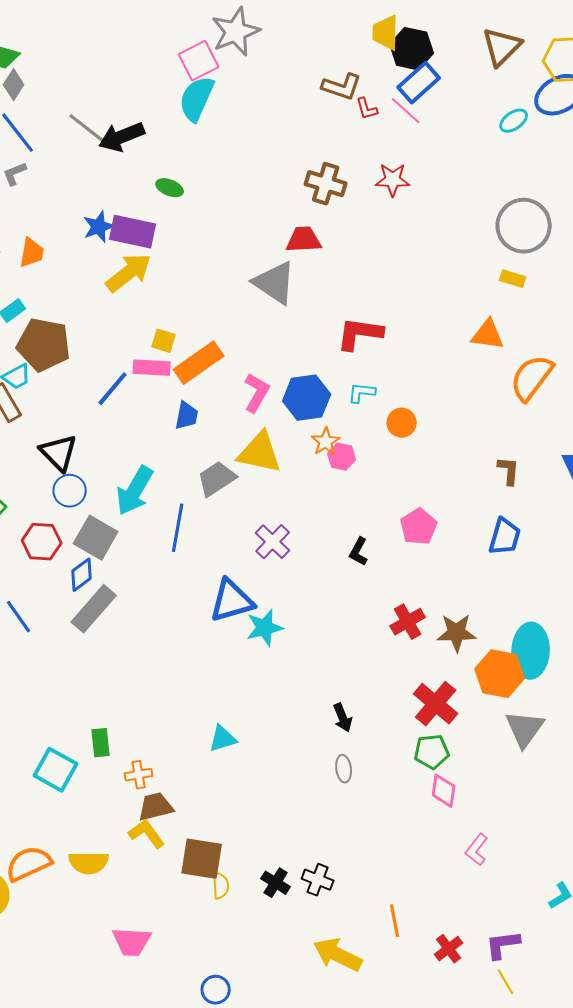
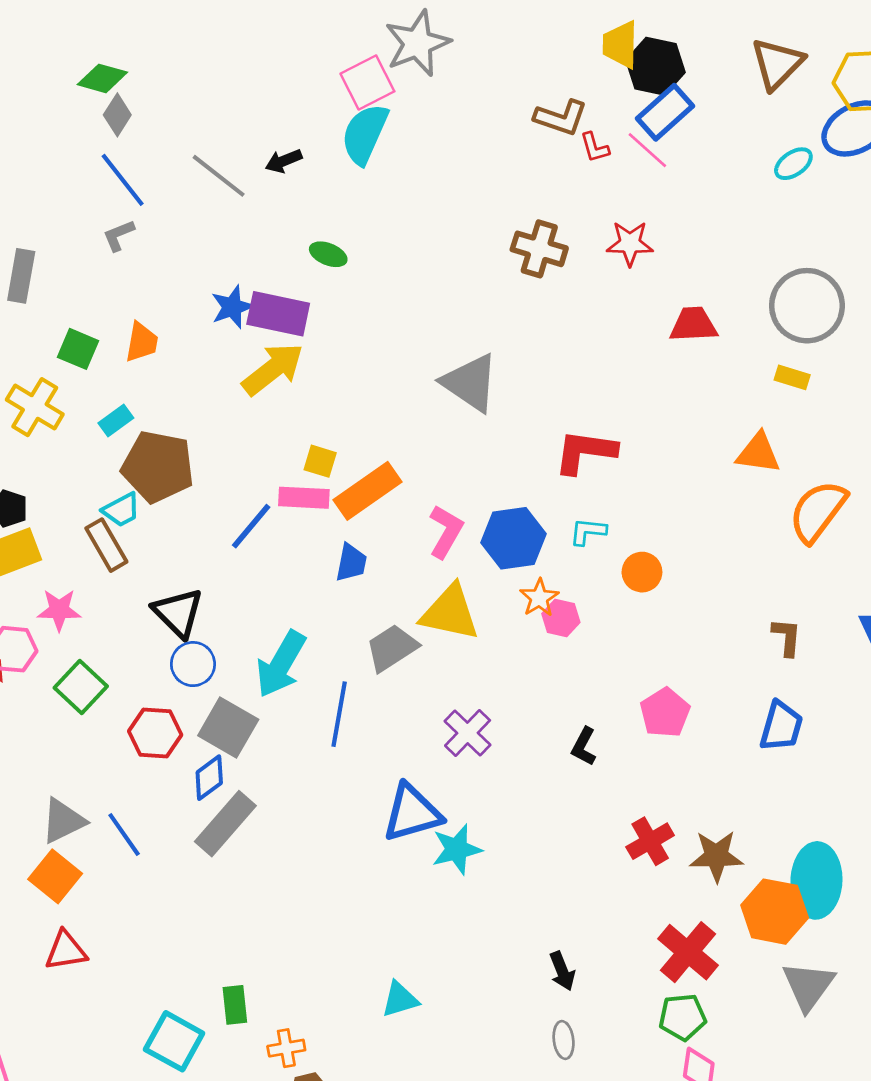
black arrow: (122, 137) -> (284, 161), moved, size x0.6
red trapezoid: (304, 240) -> (693, 325), moved

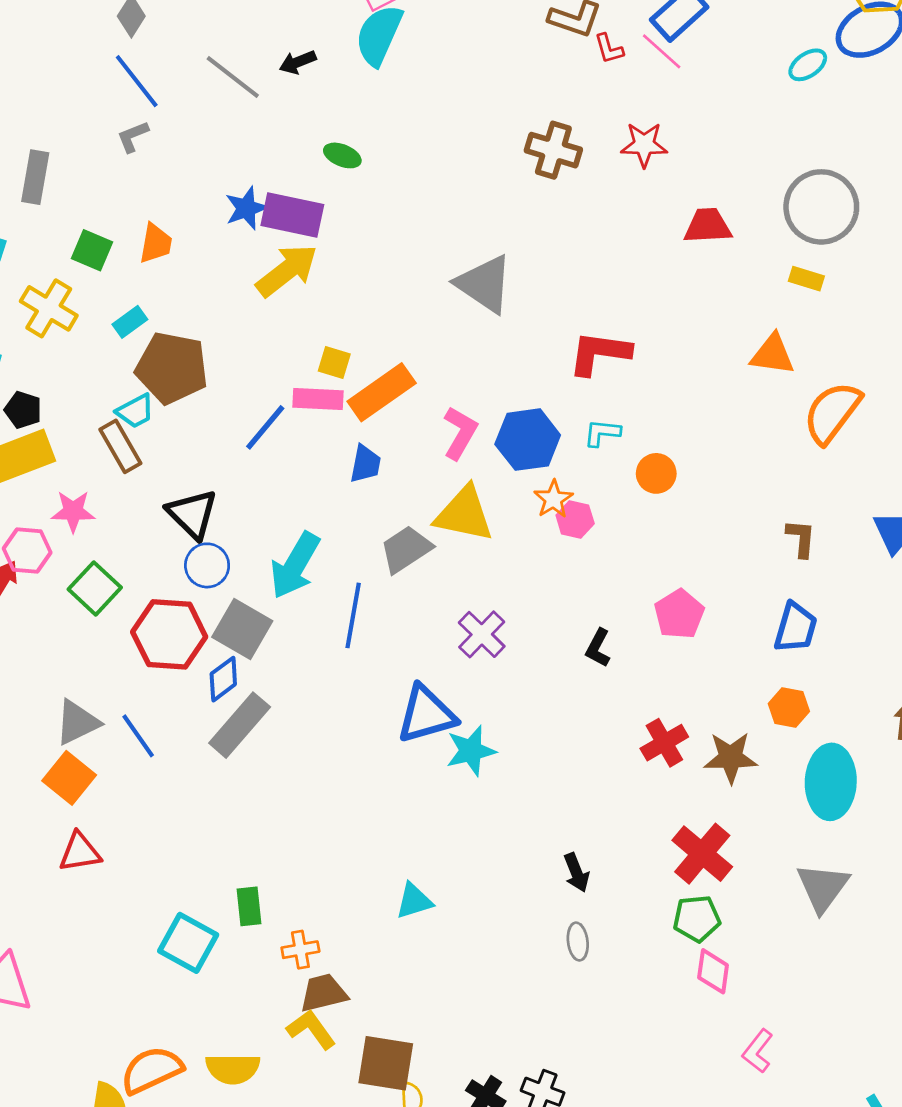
red hexagon: (155, 733) -> (169, 634), size x1.4
orange hexagon: (775, 912) -> (789, 707), moved, size x0.6

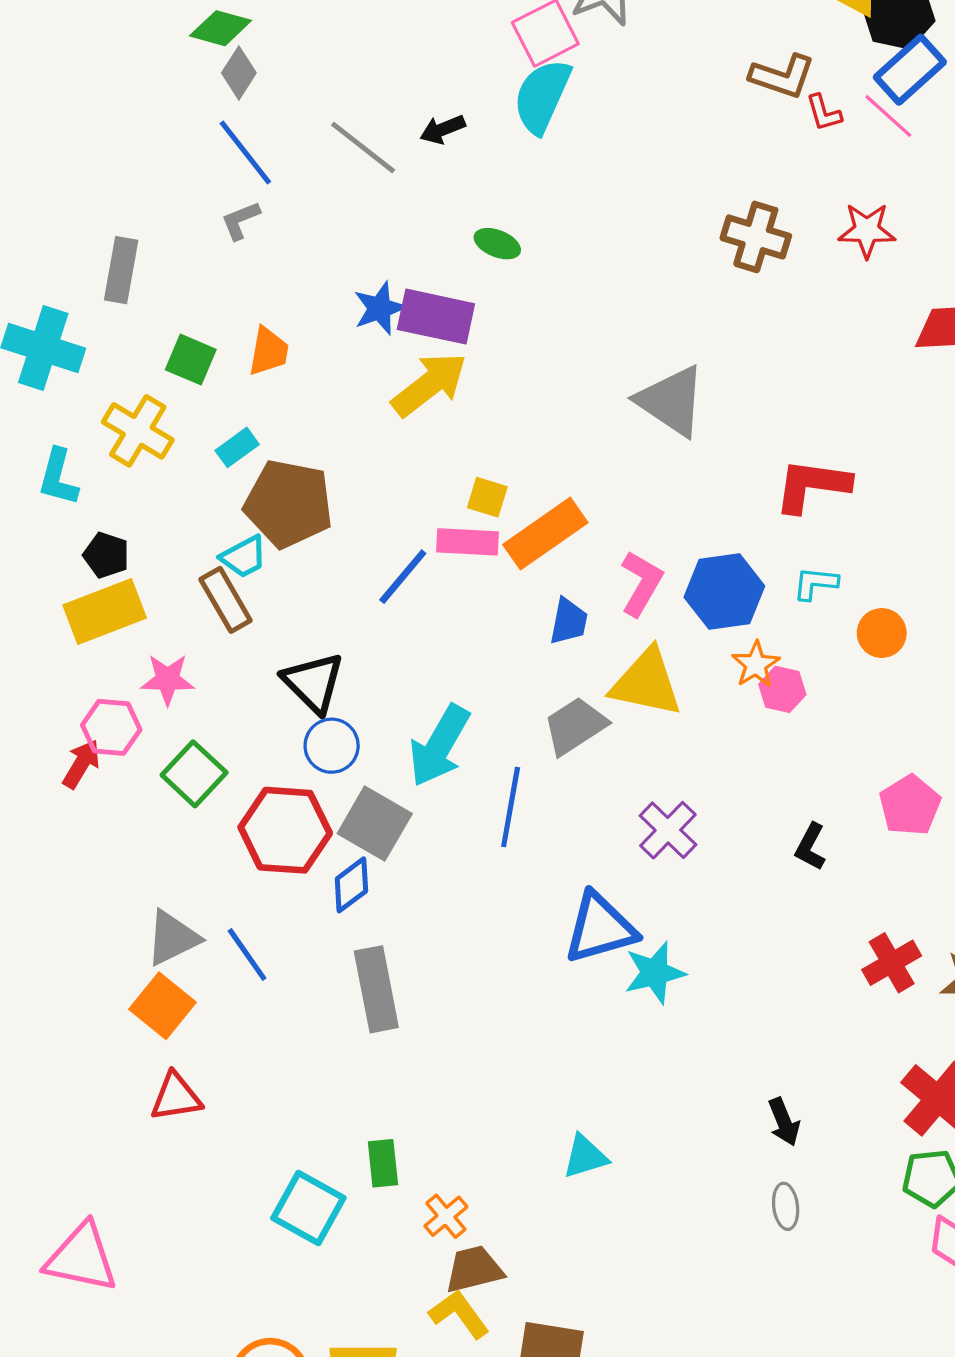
blue trapezoid: (365, 464) -> (569, 621), moved
gray rectangle: (240, 725) -> (376, 989), moved, turned -52
orange cross: (300, 950) -> (446, 1216), turned -30

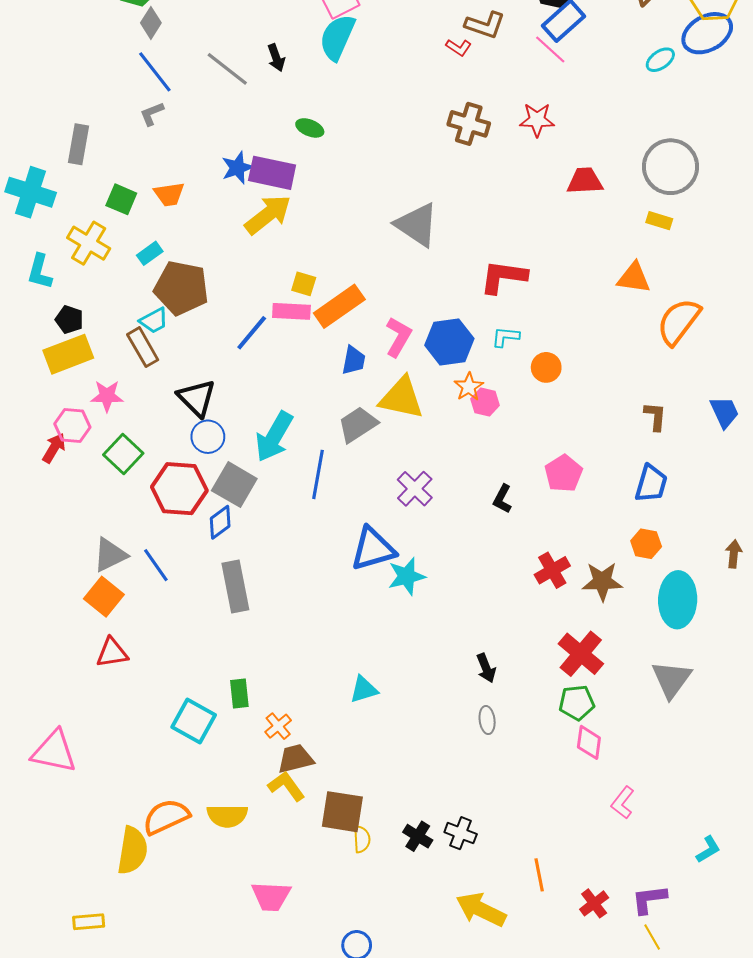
red L-shape: (824, 113) -> (459, 47), moved, turned -40
black arrow: (443, 129) -> (276, 58), turned -88
orange trapezoid: (269, 351) -> (169, 194), turned 72

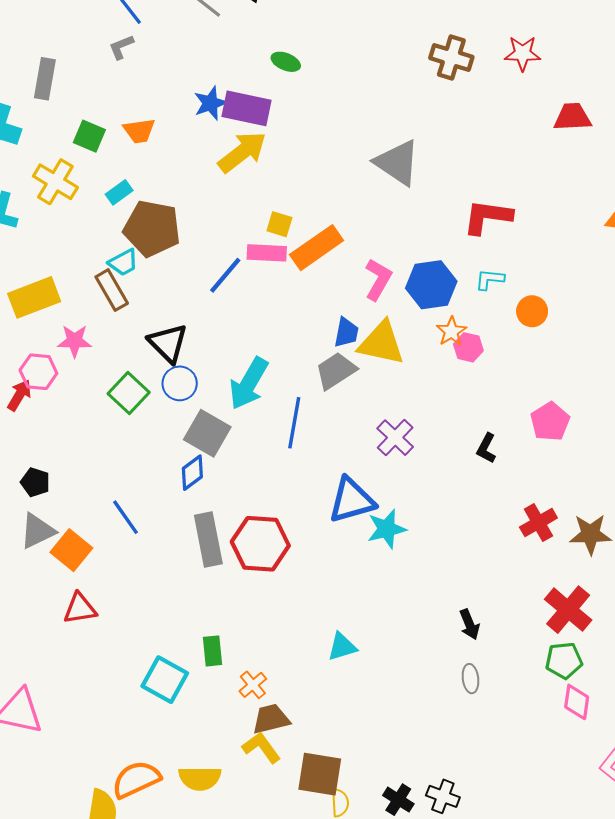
black pentagon: (69, 320) -> (35, 482), moved
blue trapezoid: (354, 360) -> (346, 332), moved
green square: (123, 454) -> (129, 393), moved
red hexagon: (179, 489) -> (260, 544), moved
gray triangle: (110, 555) -> (37, 531), moved

